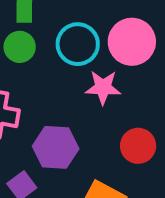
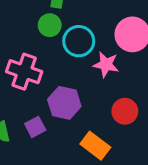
cyan circle: (78, 44) -> (79, 41), moved

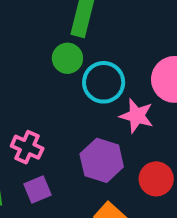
pink cross: (24, 72) -> (27, 147), moved, size x0.7
purple hexagon: (64, 103) -> (102, 160), moved

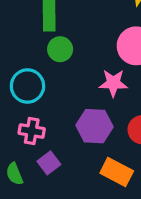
green circle: (67, 58) -> (60, 49), moved
cyan circle: (104, 82) -> (27, 86), moved

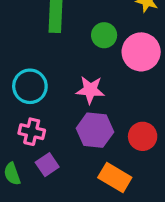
green circle: (60, 49) -> (104, 35), moved
pink star: (113, 83) -> (90, 90), moved

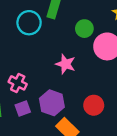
cyan circle: (30, 86) -> (29, 23), moved
purple hexagon: (95, 130) -> (52, 103), moved

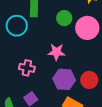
pink cross: (18, 83) -> (27, 68), moved
purple hexagon: (52, 103) -> (64, 79), moved

